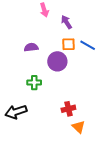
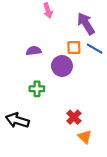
purple arrow: (66, 22) -> (86, 24), moved, size x1.5
red cross: (68, 109) -> (74, 117), turned -32
black arrow: (16, 112) -> (17, 120), turned 35

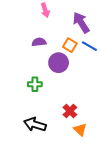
orange square: (74, 48) -> (70, 45), turned 32
purple semicircle: (34, 51) -> (39, 42), moved
black arrow: (17, 120) -> (35, 124), moved

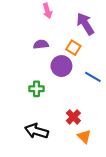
blue line: (89, 46) -> (93, 77), moved

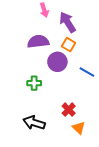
purple arrow: (85, 24) -> (68, 22), moved
purple semicircle: (41, 44) -> (38, 42), size x1.5

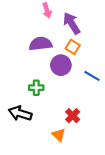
black arrow: (34, 123) -> (20, 113), moved
orange triangle: (79, 128) -> (59, 135), moved

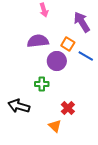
purple arrow: (72, 23) -> (82, 22), moved
blue line: (92, 76) -> (86, 56), moved
green cross: (36, 88) -> (42, 84), moved

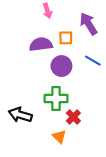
orange square: (68, 44) -> (66, 38), moved, turned -32
green cross: (42, 84) -> (56, 99), moved, size x1.5

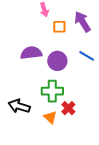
orange square: (66, 38) -> (59, 27), moved
purple semicircle: (41, 44) -> (31, 53), moved
orange triangle: (59, 136) -> (50, 117), moved

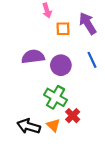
blue line: (87, 56) -> (92, 60), turned 35
green cross: (52, 91) -> (56, 97), turned 30
black arrow: (19, 106) -> (29, 126), moved

